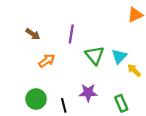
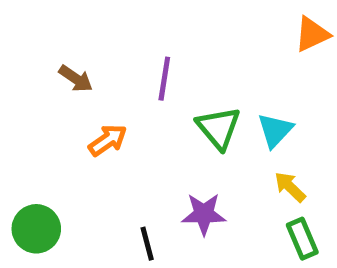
yellow arrow: (134, 70) -> (290, 187), moved
green circle: (36, 99) -> (36, 229), moved
green rectangle: (121, 103) -> (302, 239), moved

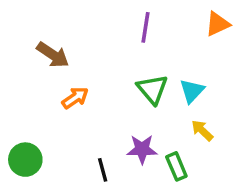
brown arrow: (76, 79) -> (53, 55), size x1.4
purple line: (164, 79) -> (145, 27), moved
green rectangle: (302, 239) -> (176, 166), moved

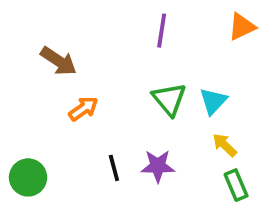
green rectangle: (176, 166) -> (236, 185), moved
black line: (103, 170) -> (114, 168), moved

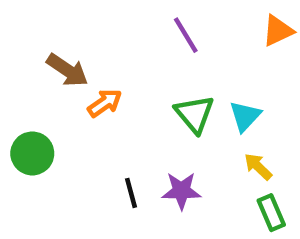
purple line: (162, 31) -> (186, 35), turned -40
orange arrow: (83, 109) -> (105, 103), moved
green circle: (28, 177) -> (32, 153), moved

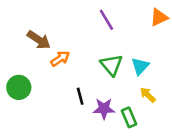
black line: (131, 193) -> (80, 96), moved
green rectangle: (271, 213) -> (129, 117), moved

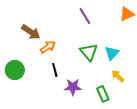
black line: (80, 96) -> (55, 70), moved
purple star: (104, 109) -> (73, 87), moved

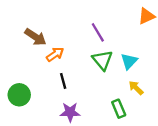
purple line: (85, 16) -> (98, 32), moved
green circle: (15, 70) -> (19, 95), moved
purple star: (73, 87) -> (70, 112), moved

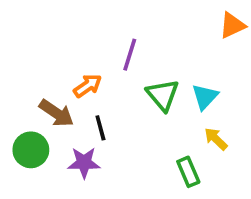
purple line: (98, 32) -> (130, 55), moved, turned 48
brown arrow: (35, 37) -> (56, 113), moved
purple star: (70, 112) -> (84, 163), moved

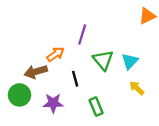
brown arrow: (56, 113) -> (36, 72), turned 130
black line: (100, 128) -> (75, 79), moved
green rectangle: (188, 172) -> (96, 107), moved

